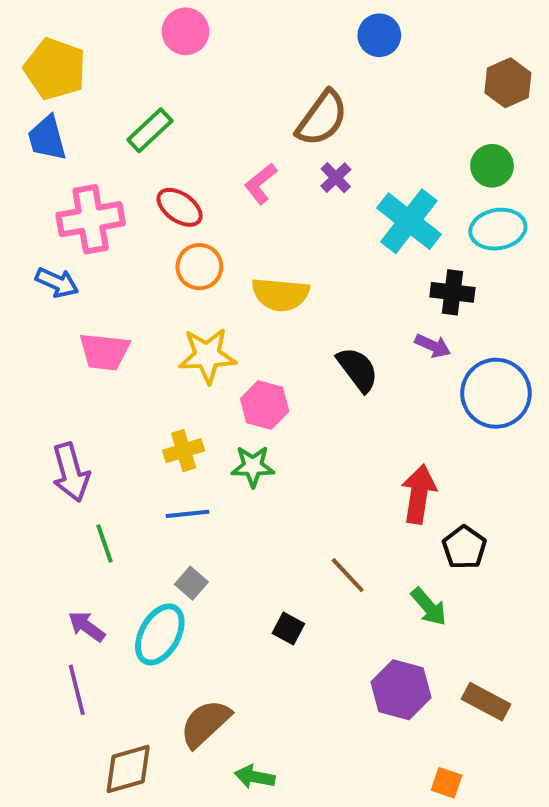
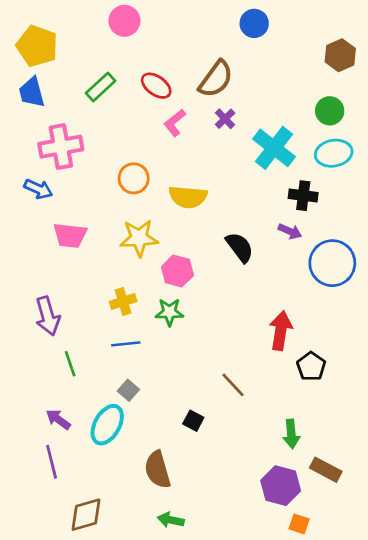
red ellipse: (180, 207) -> (156, 86), moved
green arrow: (429, 607) -> (291, 434), moved, turned 36
purple hexagon: (401, 690) -> (281, 486), moved
brown semicircle: (205, 723) -> (158, 470), moved, turned -63

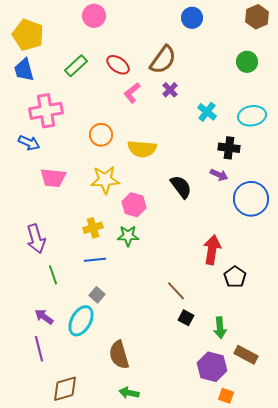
brown hexagon: (340, 55) -> (257, 17), moved
green circle: (330, 111) -> (247, 62), moved
cyan cross: (274, 148) -> (207, 112), size x0.6
black square: (193, 421) -> (186, 318), moved

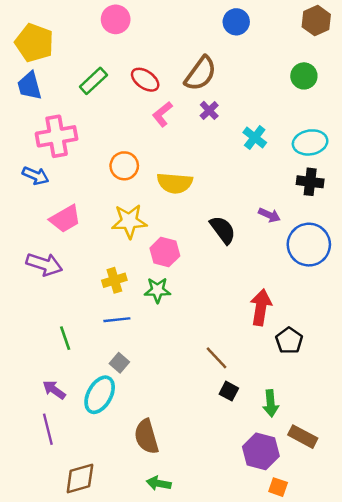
black cross: (229, 148) -> (310, 182), moved
pink trapezoid: (53, 178) -> (65, 219), turned -36
purple arrow: (36, 239) -> (44, 264), moved, turned -56

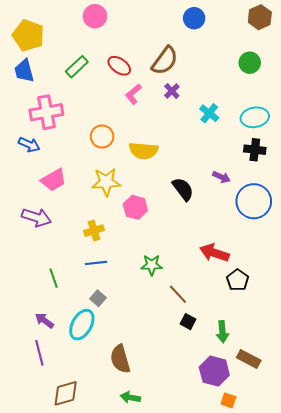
green star: (157, 290) -> (152, 265), moved
red arrow: (261, 307) -> (214, 253), turned -80

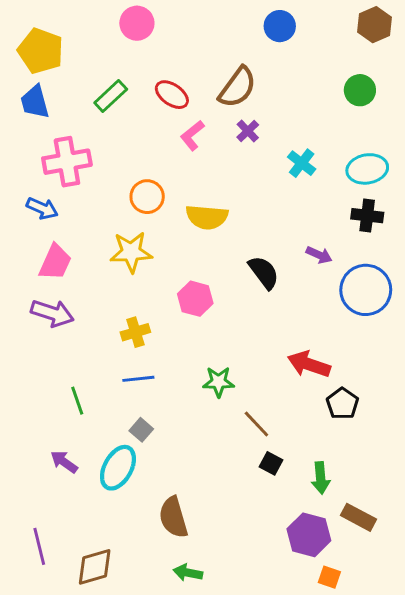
pink trapezoid: (54, 180) -> (55, 262), moved, turned -36
yellow star: (106, 182) -> (131, 252), moved
purple line: (39, 353) -> (39, 546), moved

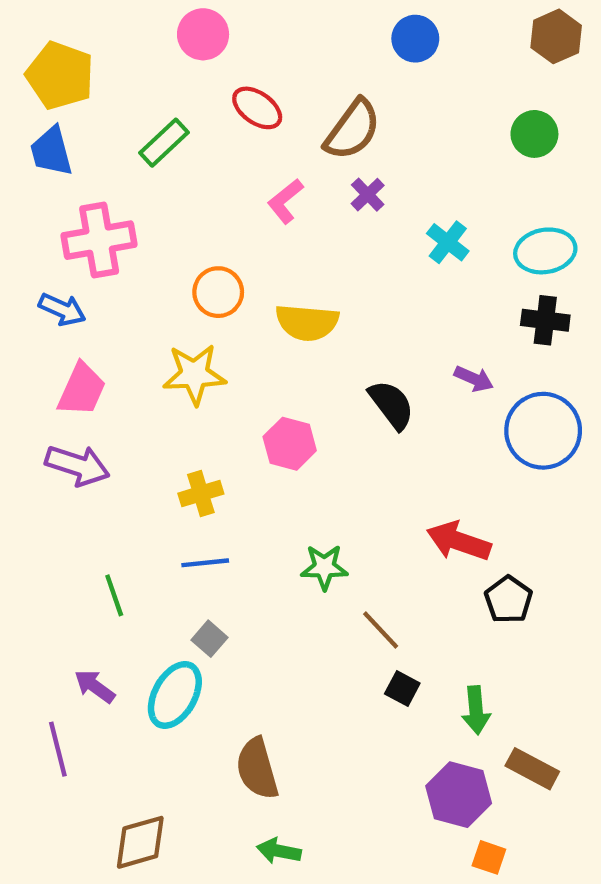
red ellipse: (172, 95) -> (257, 108), moved
purple line: (39, 546) -> (58, 749), moved

